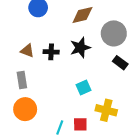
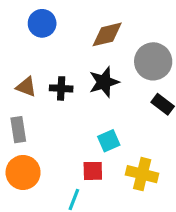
red square: (80, 124) -> (93, 171), moved

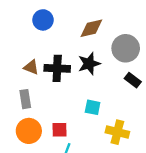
black cross: (61, 88) -> (57, 68), size x1.5
cyan square: (109, 141) -> (93, 107), turned 35
red square: (93, 171) -> (60, 130), moved

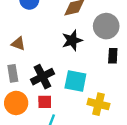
black cross: (57, 68) -> (42, 77), moved, turned -30
black rectangle: (133, 80) -> (113, 56), turned 56
cyan square: (93, 107) -> (75, 81), size x1.5

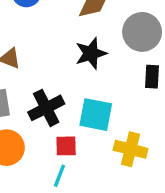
red square: (45, 102) -> (66, 146), moved

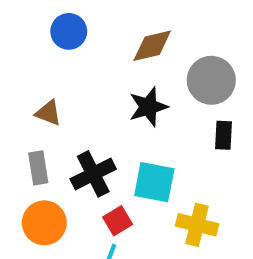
red square: (66, 146) -> (118, 221), turned -30

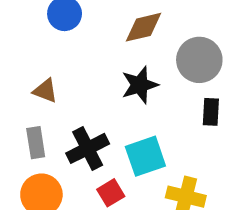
cyan square: (154, 182) -> (145, 156), turned -30

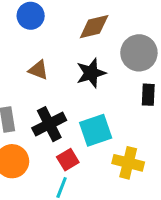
brown triangle: (45, 91) -> (38, 70), moved

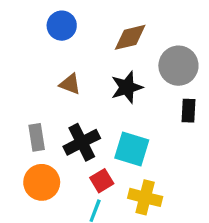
cyan square: (96, 130) -> (132, 149), turned 36
yellow cross: (128, 163) -> (145, 197), moved

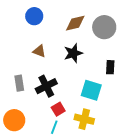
gray circle: (178, 66) -> (104, 27), moved
cyan square: (132, 149) -> (91, 90), moved
orange circle: (42, 182) -> (14, 120), moved

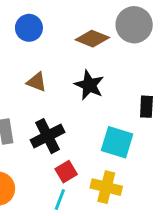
brown diamond: (75, 23) -> (92, 39), turned 35
gray circle: (104, 27) -> (134, 25), moved
black star: (73, 53) -> (89, 85), turned -30

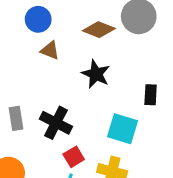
brown triangle: (37, 82) -> (50, 50), moved
black cross: (47, 136) -> (56, 123), turned -36

